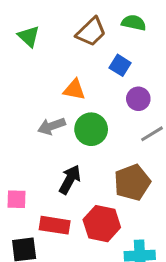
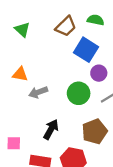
blue square: (120, 65) -> (86, 50), size x1.6
orange triangle: (74, 90) -> (20, 74), moved
green circle: (91, 129) -> (79, 93), moved

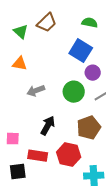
brown trapezoid: (66, 26) -> (47, 23), moved
orange triangle: (20, 74) -> (20, 64), moved

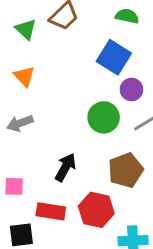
orange triangle: (20, 64) -> (24, 76), turned 35
gray arrow: (36, 91) -> (20, 123), moved

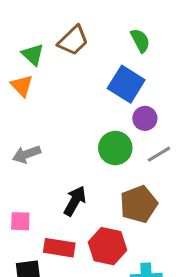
green semicircle: (127, 16) -> (140, 41), turned 50
orange triangle: (24, 76) -> (22, 86), moved

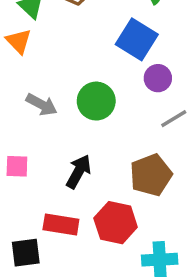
green circle: (115, 148) -> (96, 101), moved
gray arrow: (26, 154) -> (42, 105), moved, turned -132
pink square: (20, 221) -> (17, 166), moved

